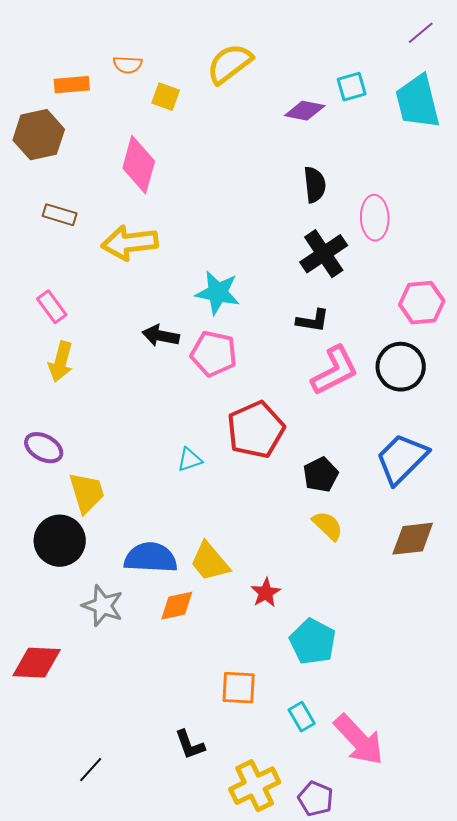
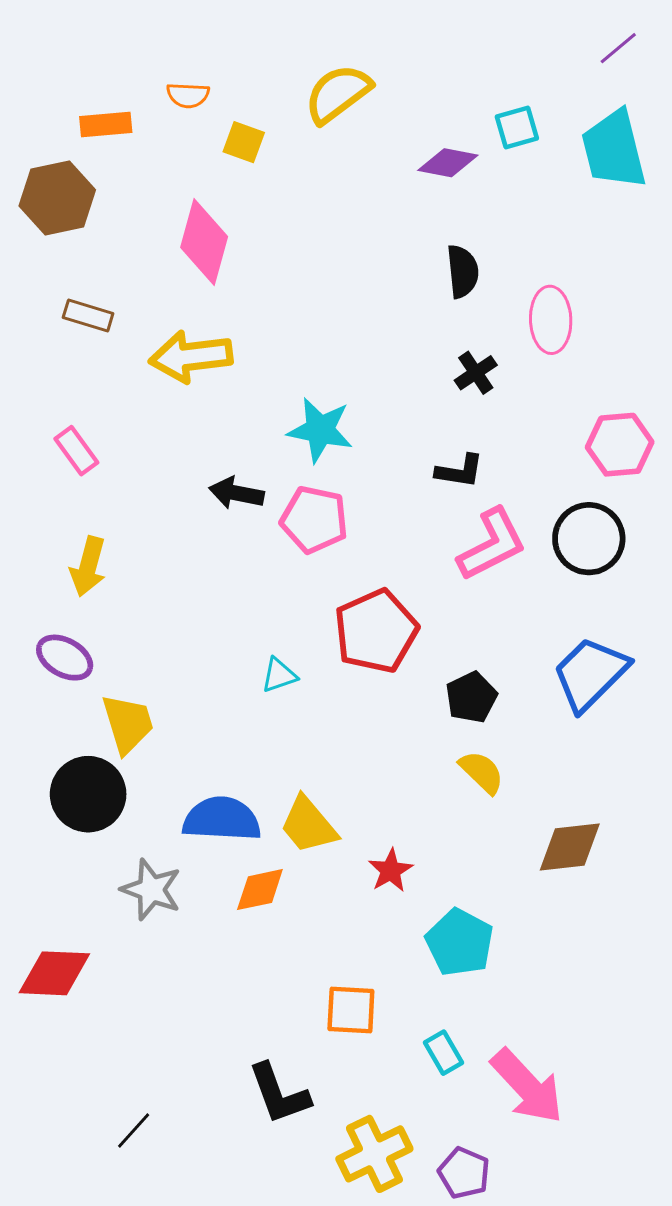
black cross: (324, 254) -> (476, 373), size x0.6
yellow arrow: (61, 362) -> (88, 567), moved
brown diamond: (413, 539) -> (570, 847), moved
black L-shape: (190, 745) -> (279, 1094), size x1.4

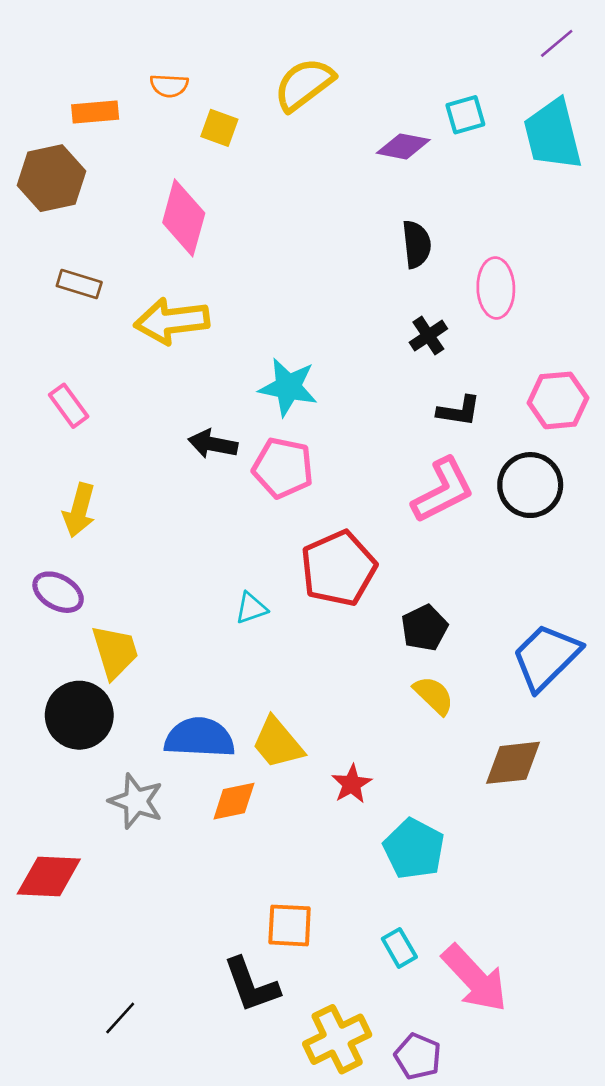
black L-shape: (460, 471) -> (459, 411), moved
blue trapezoid: (590, 674) -> (546, 657), moved
orange square: (351, 1010) -> (290, 925), moved

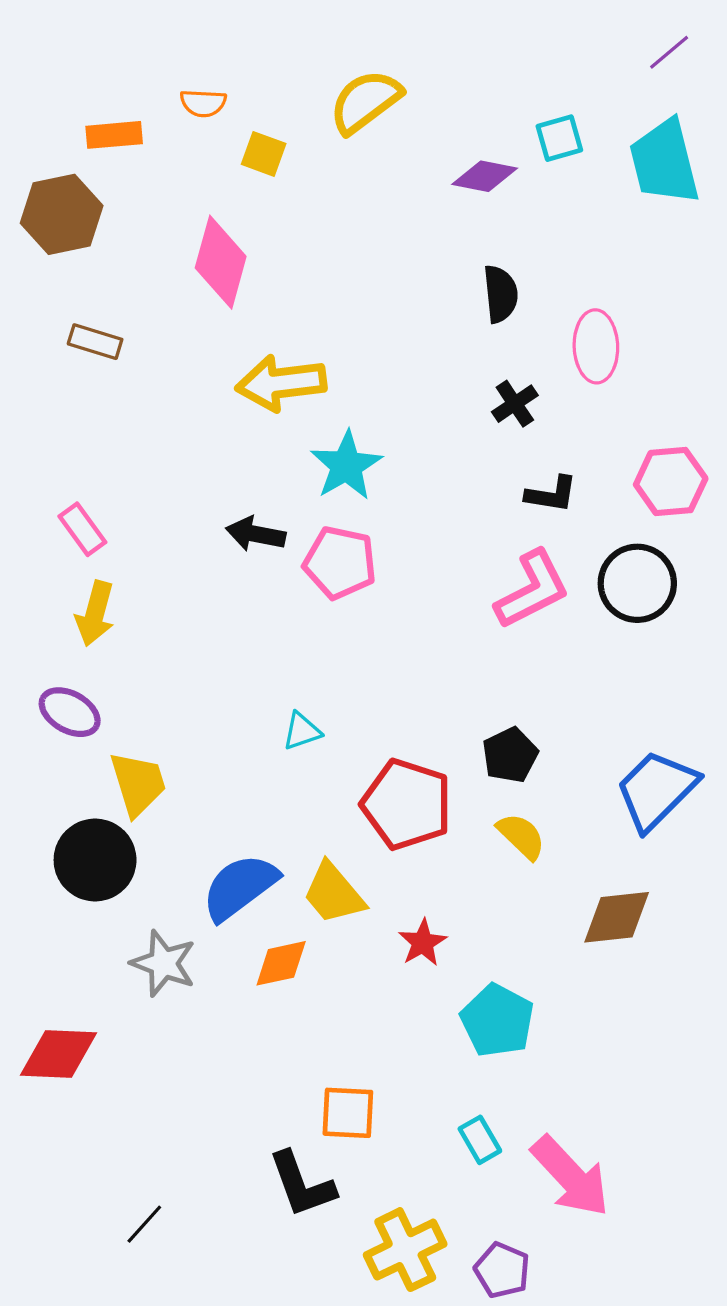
yellow arrow: (172, 321) -> (281, 383), moved
cyan star: (288, 387) -> (346, 466), turned 30
pink rectangle: (69, 406) -> (82, 529), moved
red pentagon: (338, 568) -> (407, 804), moved, turned -30
blue semicircle: (200, 738) -> (240, 887), turned -40

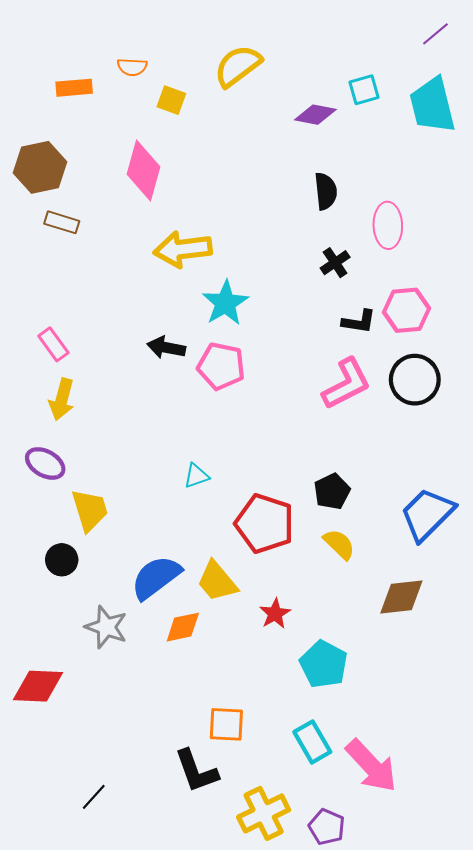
brown hexagon: (62, 214) -> (40, 167), moved
pink hexagon: (671, 482) -> (406, 310), moved
black circle: (95, 860) -> (62, 560), size x0.6
cyan rectangle: (480, 1140) -> (312, 742), size x1.4

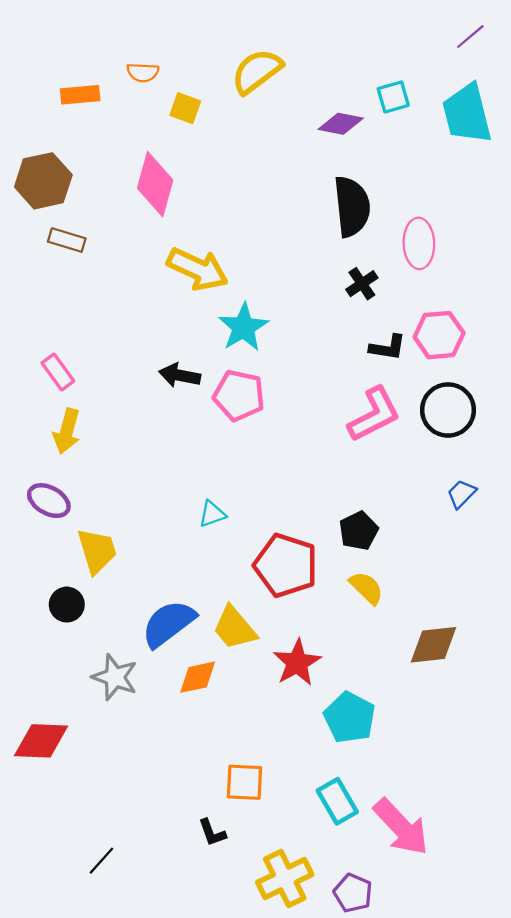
black semicircle: (326, 191) -> (352, 207), size x1.5
yellow arrow: (183, 249) -> (198, 269), turned -148
blue trapezoid: (427, 514) -> (461, 494), moved, size x0.5
red star: (275, 614) -> (297, 663), size x1.4
black L-shape: (196, 771) -> (212, 833), size x0.6

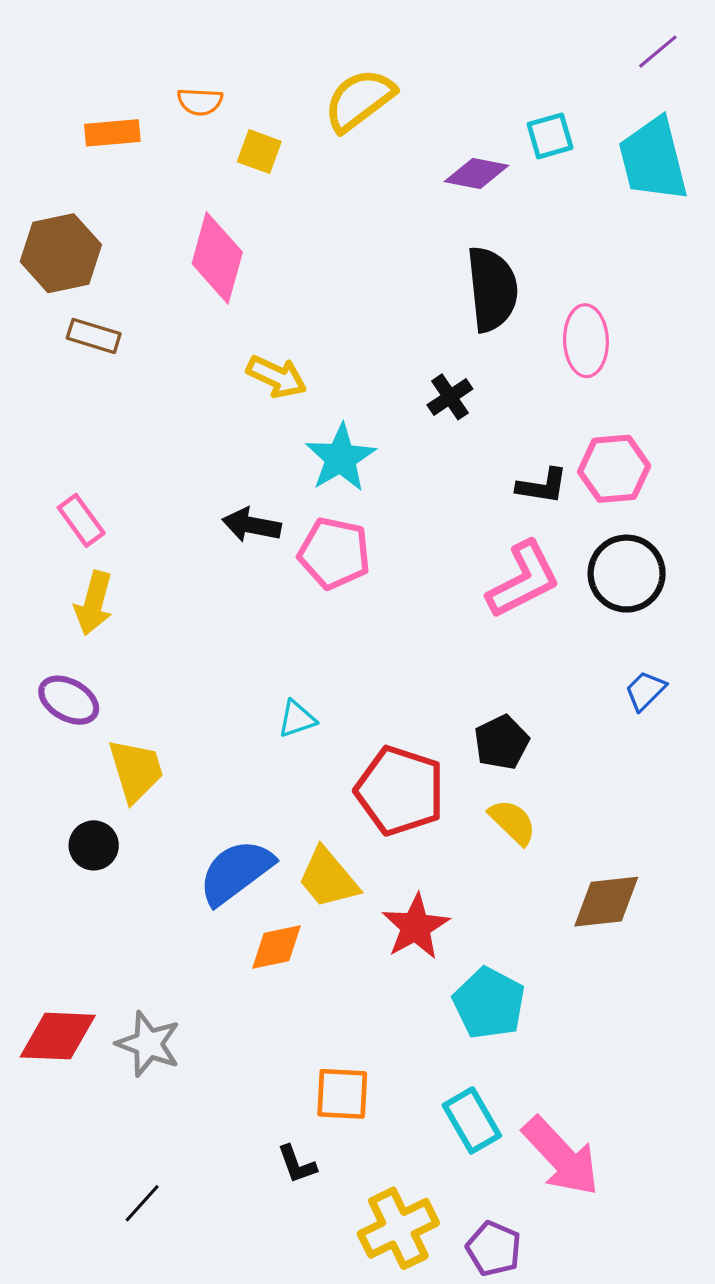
yellow arrow: (198, 269) -> (277, 377), size x0.7
black cross: (362, 284) -> (450, 397), moved
gray star: (115, 677) -> (148, 1044), moved

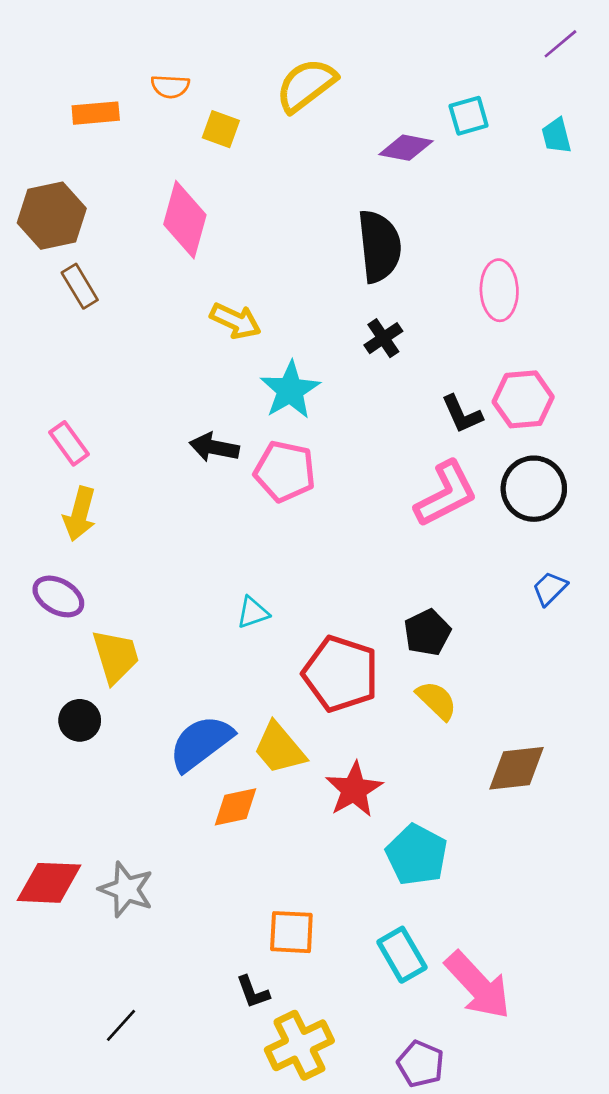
cyan trapezoid: (653, 159) -> (556, 136), size x0.5
black semicircle: (492, 289) -> (379, 246), moved
brown rectangle: (94, 336) -> (80, 286), turned 42
black L-shape: (542, 486) -> (462, 414), turned 57
yellow cross: (398, 1228) -> (299, 1045), moved

